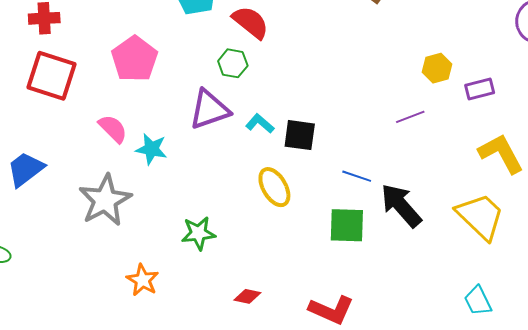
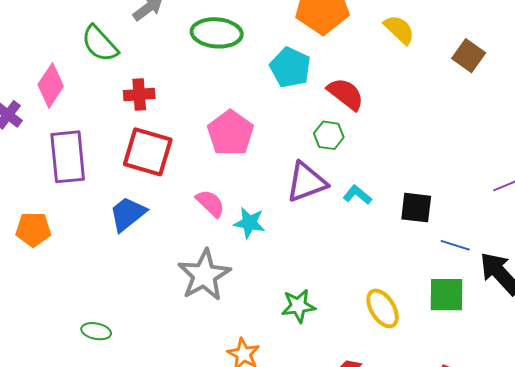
black square: (300, 135) -> (416, 208), moved
blue trapezoid: (26, 169) -> (128, 214), moved
yellow ellipse: (274, 187) -> (383, 308), moved

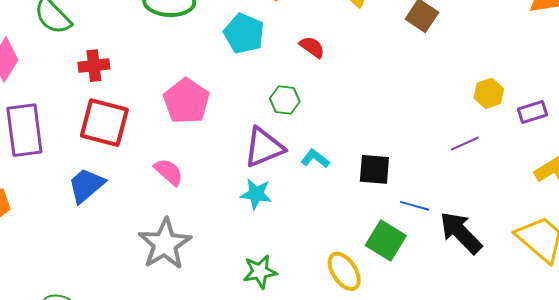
red semicircle: (346, 94) -> (312, 47), moved, size x0.7
cyan star: (249, 223) -> (256, 194), moved
green square: (447, 295) -> (386, 241), moved, turned 33

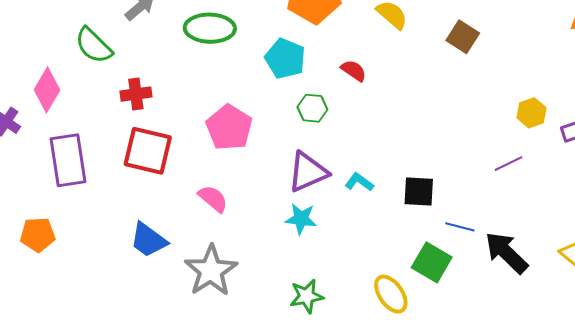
green hexagon: (285, 100) -> (312, 108), moved
blue trapezoid: (86, 185) -> (149, 240), moved, turned -102

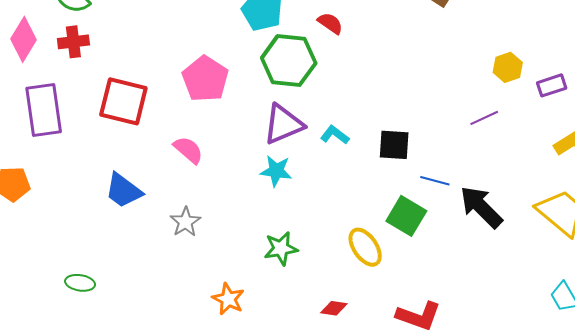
red cross: (136, 94) -> (73, 42), moved
green hexagon: (312, 108) -> (289, 61), size x1.8
gray star: (211, 271) -> (185, 222), size x0.6

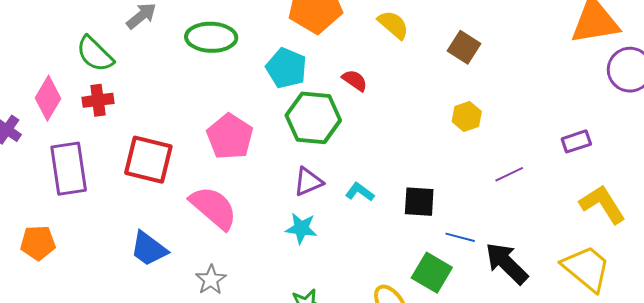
yellow hexagon: (508, 67) -> (467, 116), moved
purple triangle: (283, 124) -> (308, 182), size x0.7
pink semicircle: (188, 150) -> (213, 208), size x1.6

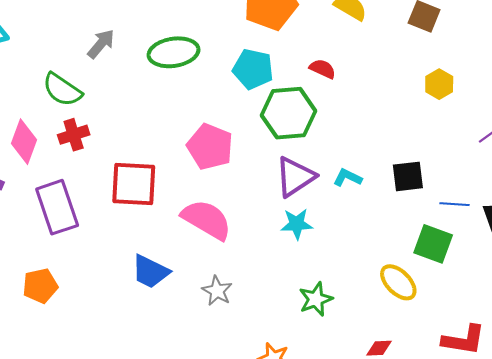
purple triangle: (308, 182) -> (295, 177), size x1.4

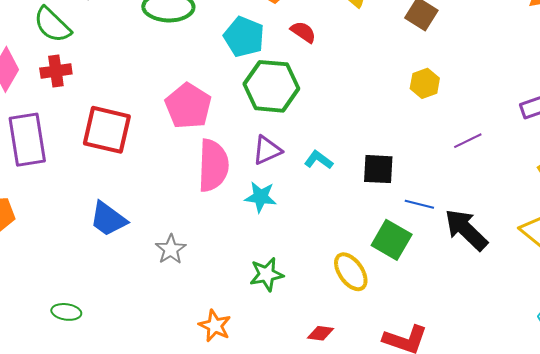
red semicircle: (323, 69) -> (303, 32), moved
purple triangle: (295, 177) -> (267, 150), size x0.7
pink semicircle: (207, 220) -> (213, 165), moved, turned 52

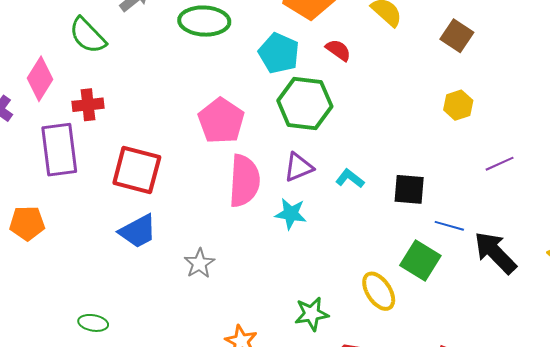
red cross: (56, 71) -> (88, 105), moved
red square: (107, 130) -> (137, 170), moved
blue trapezoid: (108, 219) -> (138, 231), turned -66
green star: (267, 274) -> (312, 314), moved

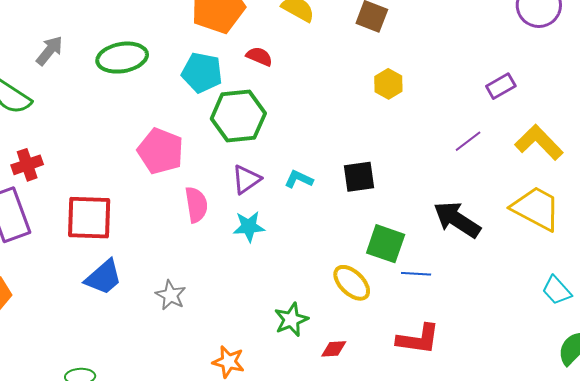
purple line: (500, 164) -> (468, 141), moved
pink semicircle: (244, 181) -> (196, 205), size x0.7
blue line: (449, 226) -> (416, 274), moved

